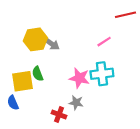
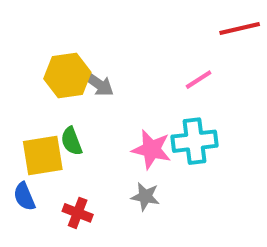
red cross: (59, 115) -> (78, 213), moved

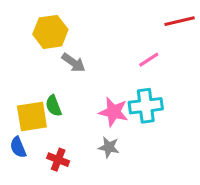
yellow hexagon: (67, 76) -> (50, 32), moved

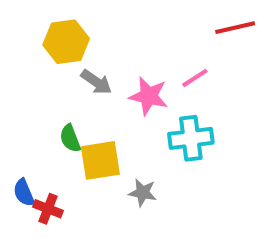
pink star: (113, 112) -> (149, 96), moved
yellow square: (32, 117) -> (100, 160), moved
red cross: (58, 160) -> (48, 209), moved

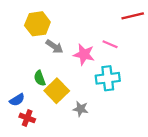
pink line: (195, 78) -> (110, 44), turned 56
yellow square: (100, 160) -> (57, 91), turned -35
blue semicircle: (24, 193) -> (17, 100), moved, turned -98

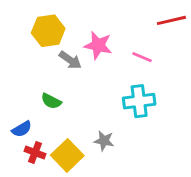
pink star: (84, 54) -> (98, 45), moved
green semicircle: (40, 78) -> (51, 101), turned -42
yellow square: (57, 91) -> (67, 155), moved

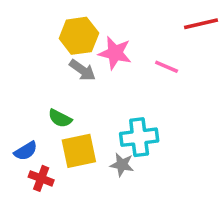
yellow hexagon: (48, 31) -> (79, 36), moved
cyan cross: (139, 101) -> (139, 137), moved
yellow square: (67, 155) -> (79, 151), moved, turned 32

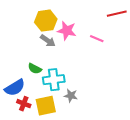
cyan cross: (139, 137) -> (54, 80), moved
blue semicircle: (26, 151) -> (15, 88), size x1.5
yellow square: (79, 151) -> (46, 106), moved

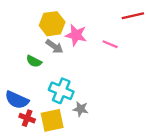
green semicircle: (35, 69) -> (34, 61), moved
cyan cross: (54, 80) -> (61, 91), turned 30
blue semicircle: (15, 88) -> (17, 100), turned 55

